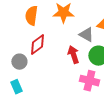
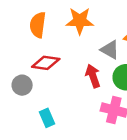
red diamond: (37, 45) -> (46, 63), turned 45
cyan rectangle: (16, 87) -> (47, 118), moved

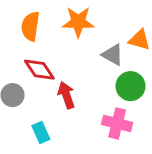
red diamond: (46, 63) -> (39, 70), turned 48
red arrow: (93, 76) -> (66, 95), moved

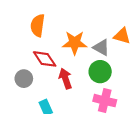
orange star: (78, 22) -> (75, 43), moved
green circle: (131, 86) -> (100, 72), moved

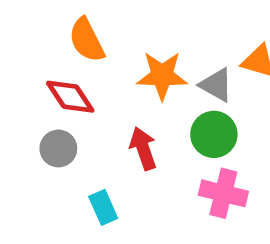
orange semicircle: (38, 25) -> (87, 40), turned -35
red diamond: (45, 59) -> (70, 97), moved

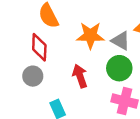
red diamond: (70, 97) -> (39, 47), turned 36

